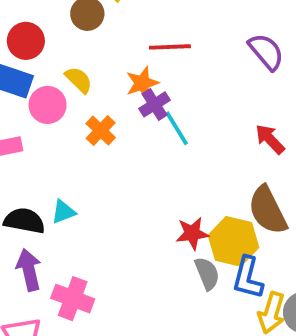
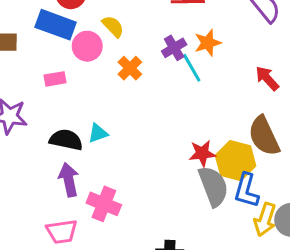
orange star: (142, 83) -> (208, 43), moved
gray semicircle: (207, 273) -> (213, 186), size x1.5

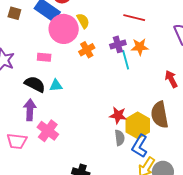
pink circle: (87, 46) -> (64, 29), size x1.5
pink rectangle: (55, 79) -> (44, 57), moved
gray semicircle: (213, 186) -> (120, 138), size x0.6

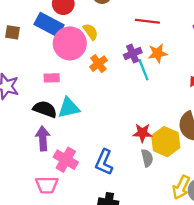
cyan triangle: (56, 85) -> (69, 108), size x1.5
pink trapezoid: (17, 141) -> (47, 185), moved
blue L-shape: (140, 146) -> (104, 162), moved

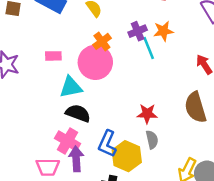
pink circle: (70, 43) -> (95, 62), moved
black semicircle: (45, 109) -> (78, 113), moved
purple arrow: (43, 138) -> (76, 159), moved
yellow hexagon: (166, 142) -> (127, 156), moved

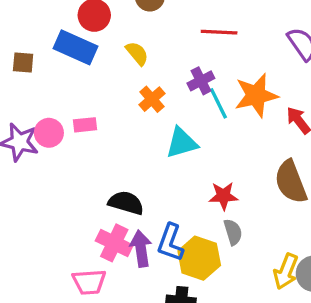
orange star: (163, 31) -> (256, 95), moved, size x1.5
pink circle: (95, 62) -> (49, 133), moved, size x0.6
cyan triangle: (71, 87) -> (182, 143), moved
purple arrow: (76, 159) -> (141, 249), moved

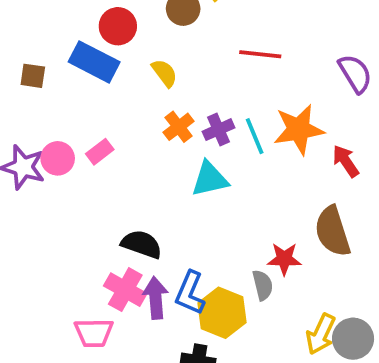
purple cross: (201, 81) -> (219, 130), moved
pink rectangle: (85, 125) -> (100, 152), turned -35
red star: (223, 196) -> (284, 259), moved

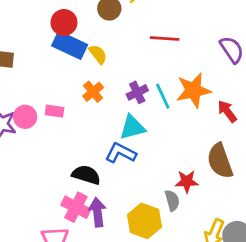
blue rectangle: (94, 62) -> (70, 45), moved
orange cross: (179, 127) -> (93, 92), moved
pink rectangle: (100, 152) -> (54, 111), turned 48
blue L-shape: (190, 293) -> (121, 153), moved, turned 96

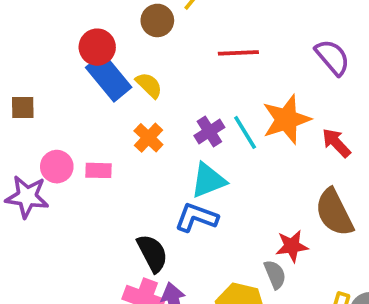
blue rectangle: (70, 45) -> (109, 77), turned 32
pink circle: (25, 117) -> (57, 167), moved
black semicircle: (86, 175) -> (152, 253), turned 52

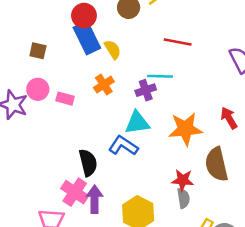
brown square: (23, 107) -> (38, 51), moved
orange star: (286, 120) -> (185, 129), moved
cyan line: (245, 132) -> (160, 76), moved, turned -70
gray semicircle: (275, 274) -> (183, 198), moved

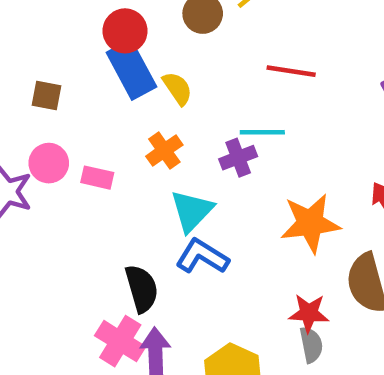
cyan triangle: (137, 123) -> (192, 211), moved, turned -36

